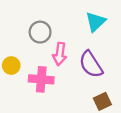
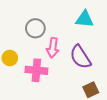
cyan triangle: (96, 22) -> (85, 19), turned 48

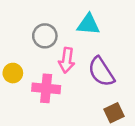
cyan triangle: (85, 19) -> (88, 24), moved

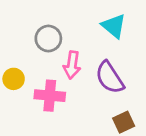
cyan triangle: (88, 24) -> (114, 26), moved, turned 35

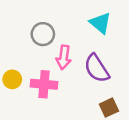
yellow circle: (14, 79) -> (12, 79), moved

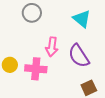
gray circle: (43, 34) -> (32, 13), moved

